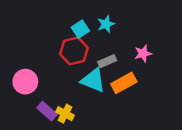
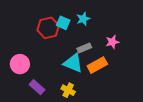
cyan square: (80, 29) -> (63, 23), turned -32
red hexagon: (74, 51) -> (48, 28), moved
yellow cross: (65, 114) -> (68, 90), moved

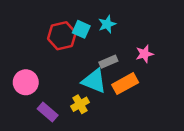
yellow cross: (68, 90) -> (80, 104), moved, turned 32

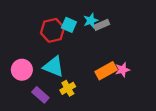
pink star: (145, 54) -> (122, 70), moved
gray rectangle: (108, 62) -> (102, 25), moved
cyan triangle: (94, 81) -> (54, 66), moved

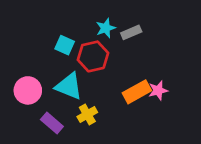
cyan star: (91, 21) -> (106, 28), moved
cyan square: (69, 25) -> (65, 45), moved
red hexagon: (52, 30) -> (93, 56), moved

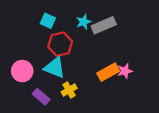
gray rectangle: (131, 32) -> (104, 25), size x1.5
cyan square: (65, 45) -> (48, 21), moved
red hexagon: (93, 56) -> (60, 44), moved

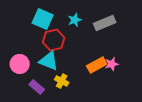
cyan square: (48, 21) -> (43, 19), size x1.5
gray rectangle: (104, 25) -> (105, 23), moved
yellow cross: (69, 90) -> (62, 81), turned -32

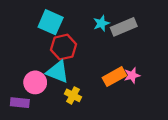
cyan star: (75, 20) -> (101, 23), moved
pink circle: (20, 64) -> (35, 82), moved
purple rectangle: (37, 87) -> (20, 103), moved, turned -35

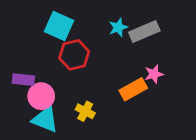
cyan triangle: (58, 72) -> (45, 119), moved
pink star: (132, 75) -> (154, 74), moved
purple rectangle: (20, 103) -> (23, 80), moved

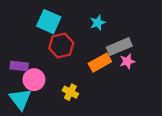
gray rectangle: (144, 32) -> (119, 47), moved
orange rectangle: (133, 89) -> (100, 63), moved
cyan triangle: (45, 119) -> (20, 99), moved, turned 30

